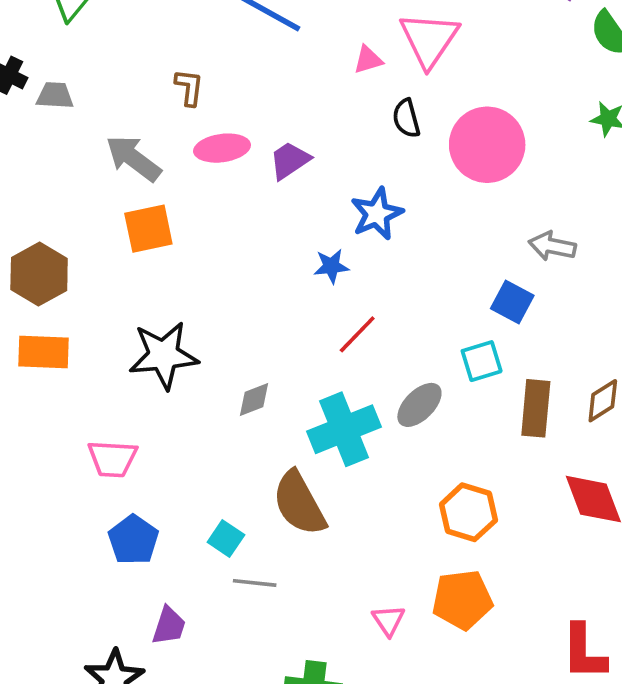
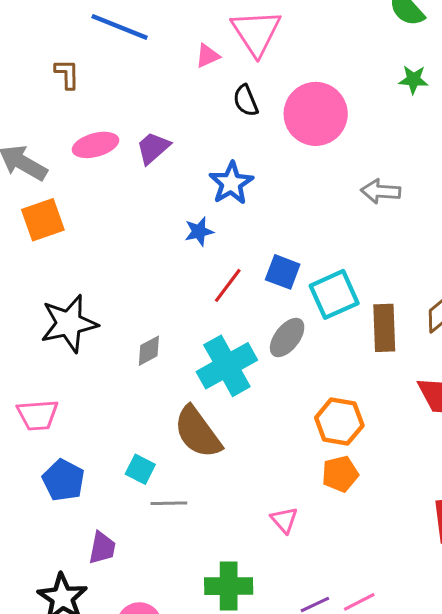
brown L-shape: (189, 87) -> (67, 74), moved
blue square: (512, 302) -> (283, 272), moved
cyan square: (482, 361) -> (334, 294), size x1.4
orange pentagon: (462, 600) -> (340, 474), moved, size x0.7

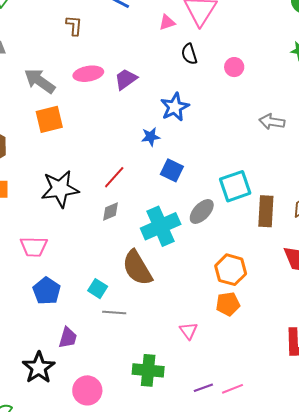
pink circle: (316, 114) -> (234, 67), size x0.5
blue square: (283, 272) -> (172, 170), moved
red line: (228, 285) -> (114, 177), moved

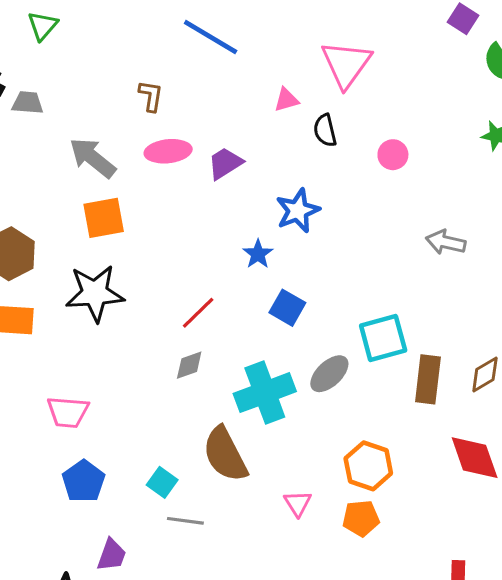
pink triangle: (167, 22) -> (286, 100), moved
brown L-shape: (74, 26) -> (151, 96), moved
blue star: (151, 137) -> (258, 254), turned -30
black star: (60, 189) -> (95, 293), moved
pink triangle: (189, 331) -> (298, 503), moved

